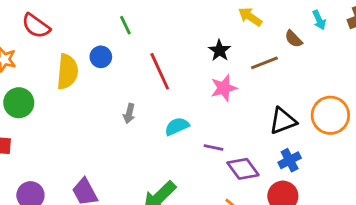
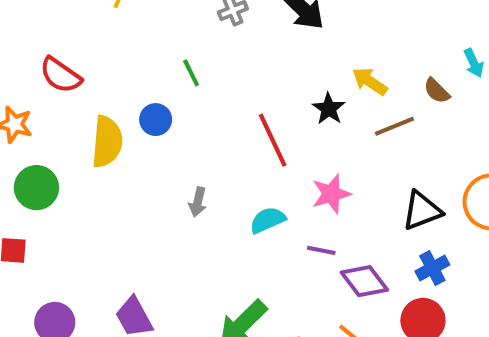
yellow arrow: (250, 17) -> (370, 81), moved
red line: (160, 71) -> (273, 140), moved
pink star: (224, 88) -> (331, 194), moved

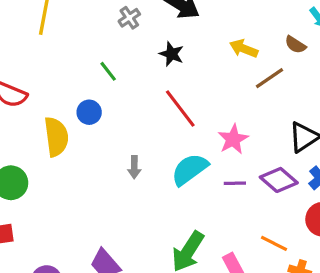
black star: (329, 109) -> (171, 54), moved
cyan semicircle: (268, 220) -> (190, 169), size x1.4
purple diamond: (364, 281) -> (279, 180), moved

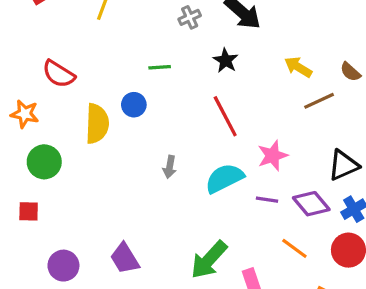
green line: (108, 71) -> (160, 67), turned -65
orange line: (274, 243) -> (294, 248), moved

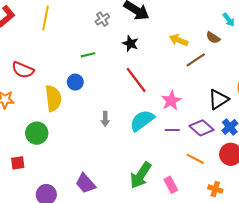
green circle: (44, 162) -> (37, 133), moved

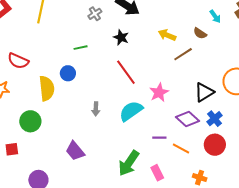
purple line: (172, 130) -> (159, 138), moved
purple trapezoid: (85, 183) -> (75, 151), moved

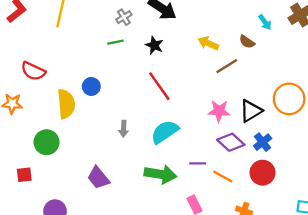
green line: (81, 48) -> (115, 42), moved
pink star: (159, 93) -> (219, 111), moved, turned 30
green arrow: (129, 163) -> (160, 174), moved, turned -116

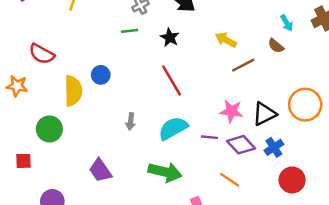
brown semicircle: (247, 42) -> (276, 46), moved
purple line: (198, 163) -> (209, 137), moved
red circle: (263, 173) -> (292, 180), moved

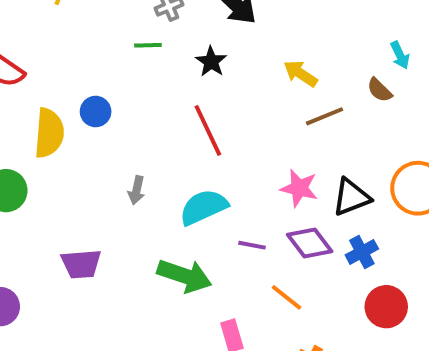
purple line: (209, 137) -> (252, 245), moved
purple trapezoid: (100, 170) -> (81, 264), turned -65

